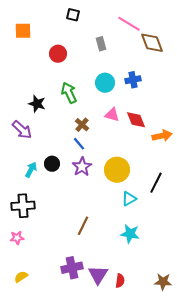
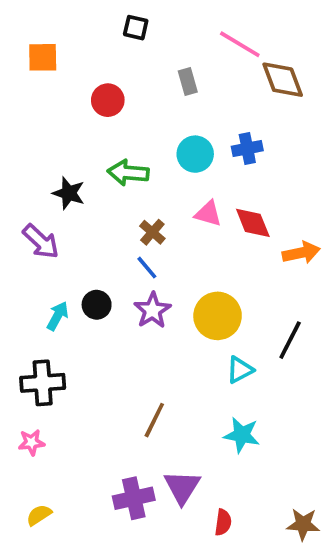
green arrow: (69, 93) -> (128, 173), turned -60
purple triangle: (98, 275) -> (182, 487), moved

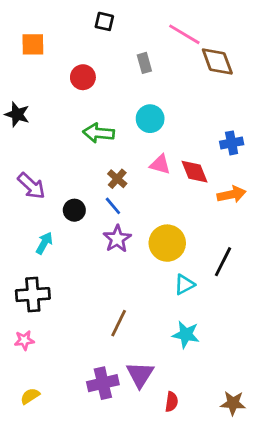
blue cross: (247, 148) -> (232, 143), moved
black star: (69, 193) -> (17, 114), moved
black circle: (97, 305) -> (74, 210), moved

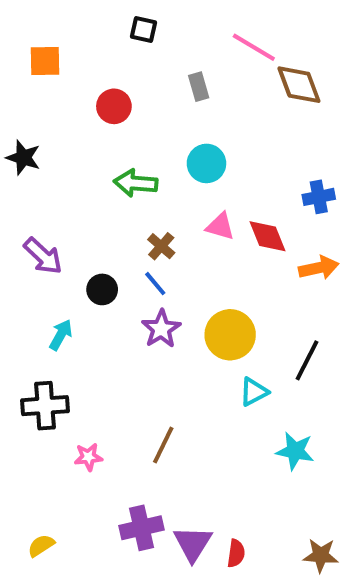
cyan star: (186, 335) -> (295, 451), moved
pink star: (24, 340) -> (88, 457), moved
purple triangle: (140, 375) -> (193, 544), moved

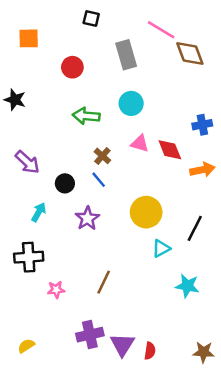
gray rectangle: (199, 87) -> (126, 55), size x1.6
purple star: (161, 329) -> (87, 218), moved

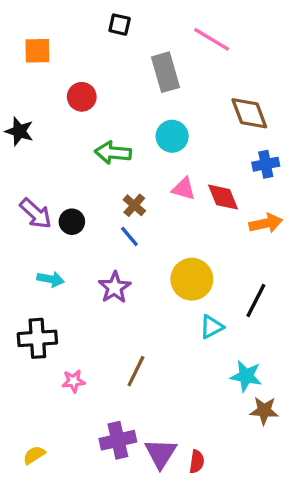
brown diamond: (190, 53) -> (249, 113), moved
red circle: (72, 67) -> (82, 97), moved
black circle: (65, 183) -> (72, 222), moved
cyan arrow: (39, 212) -> (51, 279), turned 72
brown star: (204, 352) -> (264, 411), moved

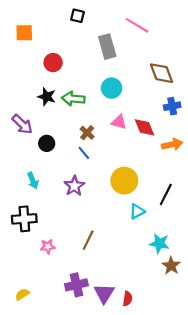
black star: (19, 131) -> (47, 97), moved
purple arrow: (36, 213) -> (22, 124), moved
cyan arrow: (51, 279) -> (33, 181), turned 56
brown star: (264, 411) -> (171, 266), turned 30

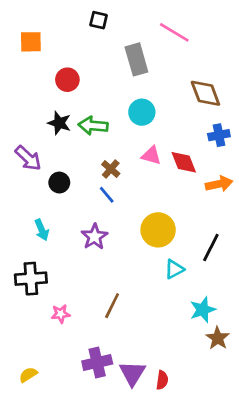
cyan star: (159, 243) -> (203, 310), turned -30

